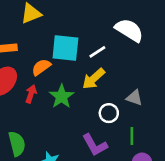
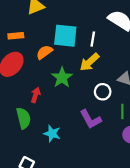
white line: (97, 52) -> (93, 39), turned -48
red arrow: (31, 94) -> (36, 95), moved

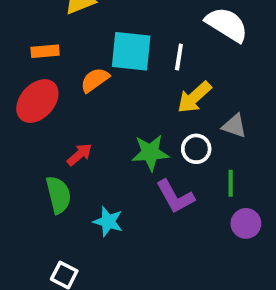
yellow arrow: (89, 62) -> (194, 97), moved
green star: (62, 77) -> (150, 153), moved, turned 30
red arrow: (36, 95) -> (79, 155), turned 32

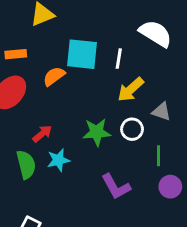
purple L-shape: (175, 197) -> (116, 187), moved
cyan star: (108, 222) -> (58, 160), moved, turned -30

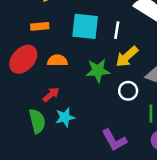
orange rectangle: (16, 54) -> (40, 26), moved
orange semicircle: (54, 76) -> (57, 60), moved, turned 36
green star: (97, 132) -> (98, 71), moved

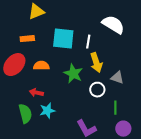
yellow arrow: (127, 57) -> (96, 63), turned -66
green star: (98, 71) -> (73, 74), turned 30
red arrow: (51, 95) -> (36, 93), turned -128

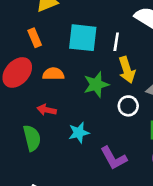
orange rectangle: (27, 39) -> (35, 38), turned 72
green star: (73, 74) -> (96, 85), turned 30
cyan star: (47, 111) -> (79, 133), moved

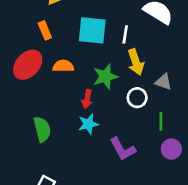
red arrow: (47, 110) -> (87, 99), moved, turned -90

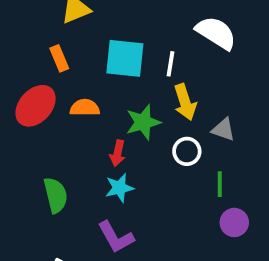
purple L-shape: (123, 149) -> (116, 237), moved

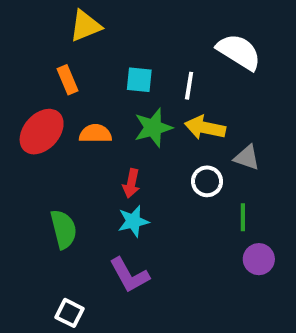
cyan square: (125, 58) -> (139, 80), size x0.6
yellow arrow: (185, 102) -> (205, 128), turned 120
green star: (143, 122) -> (153, 128), moved

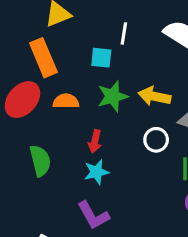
orange rectangle: (67, 80) -> (43, 58), size x1.6
white line: (189, 86) -> (124, 34), moved
green semicircle: (64, 229) -> (40, 161), moved

